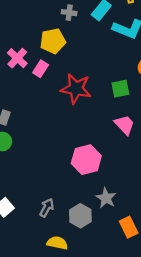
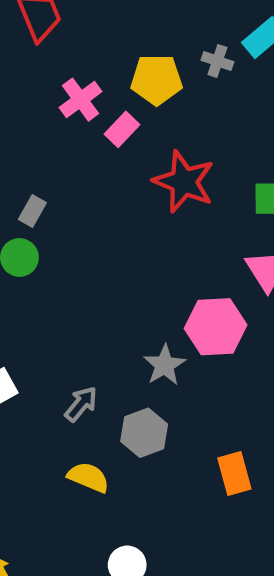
gray cross: (69, 13) -> (217, 61), moved
pink hexagon: (86, 160) -> (216, 327), moved
gray star: (106, 198) -> (164, 365), moved

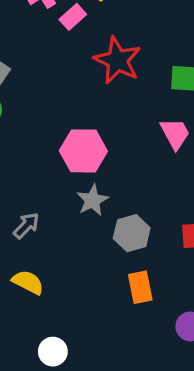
pink hexagon: (216, 327) -> (83, 151), moved
gray hexagon: (144, 433) -> (132, 233), moved

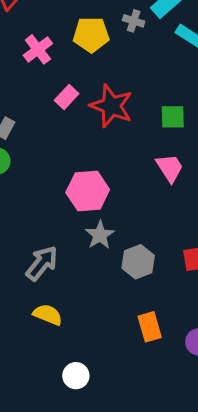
pink rectangle: (73, 17) -> (67, 97), moved
gray arrow: (26, 226) -> (42, 263), size x1.4
orange rectangle: (140, 287) -> (150, 327), moved

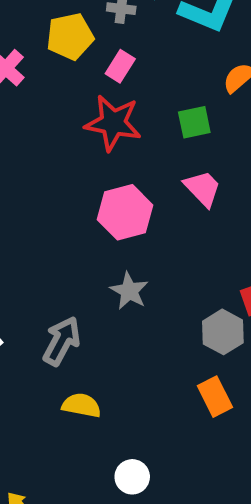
pink rectangle: (67, 97) -> (120, 66), moved
pink hexagon: (88, 191) -> (125, 212), moved
gray hexagon: (138, 262) -> (223, 332), moved

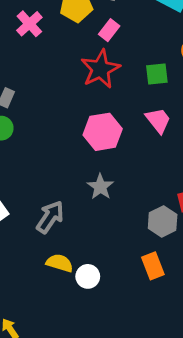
red star: (113, 123) -> (100, 69), turned 30
white circle: (132, 477) -> (88, 276), moved

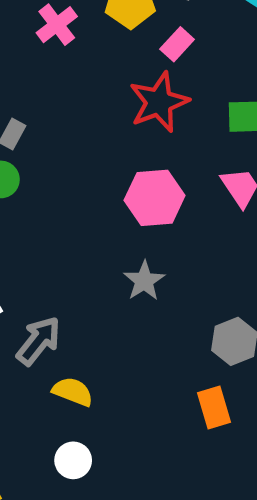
gray arrow: (50, 217) -> (39, 341), moved
white circle: (88, 276) -> (73, 460), moved

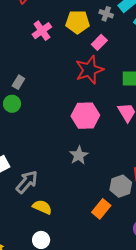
orange rectangle: (214, 408) -> (101, 209), moved, turned 54

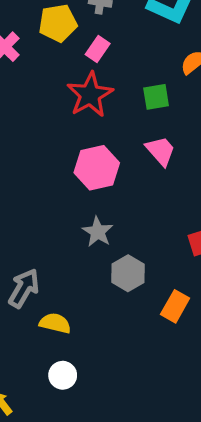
gray hexagon: (121, 186) -> (128, 273), moved
orange rectangle: (101, 209) -> (175, 306), moved

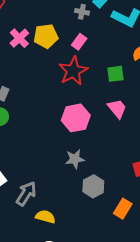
yellow pentagon: (58, 23) -> (46, 36), moved
gray star: (98, 232) -> (75, 159), turned 30

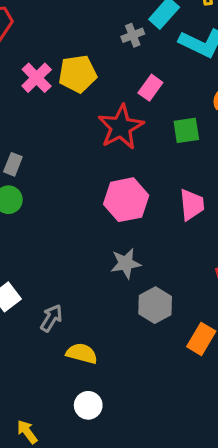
gray cross: (82, 12) -> (133, 35), turned -32
pink rectangle: (79, 42) -> (150, 88), moved
pink trapezoid: (117, 109) -> (192, 205), moved, turned 35
gray arrow: (26, 194) -> (51, 318), size x0.7

